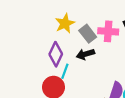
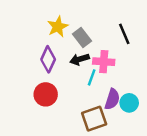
pink cross: (108, 31) -> (104, 62), moved
cyan line: (65, 71) -> (92, 77), moved

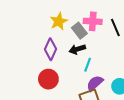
pink cross: (104, 62) -> (93, 21), moved
purple semicircle: (112, 99) -> (95, 83), moved, turned -150

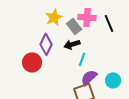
red circle: (48, 79) -> (32, 62), moved

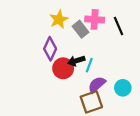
black arrow: (72, 44) -> (76, 61), moved
red circle: (32, 62) -> (63, 68), moved

